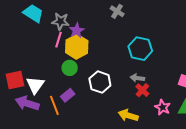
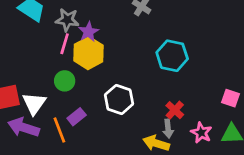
green circle: (70, 68) -> (65, 81), moved
gray arrow: (137, 78) -> (168, 129), moved, turned -104

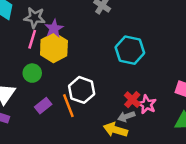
gray arrow: (168, 129) -> (126, 116), turned 77
orange line: (59, 130) -> (68, 106), moved
pink star: (201, 133) -> (147, 104), moved

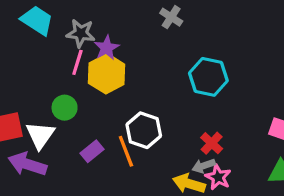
green circle: (32, 73) -> (65, 108), moved
pink star: (147, 104) -> (218, 177), moved

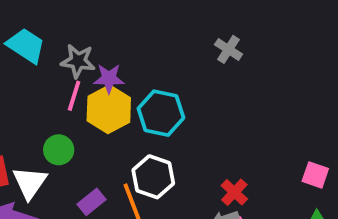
gray cross: (171, 17) -> (229, 49), moved
purple star: (107, 48) -> (109, 78), turned 30
cyan hexagon: (208, 77) -> (161, 113), moved

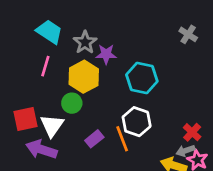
gray star: (78, 61) -> (85, 42), turned 30
pink line: (74, 96) -> (45, 66), moved
yellow hexagon: (109, 109) -> (84, 77), moved

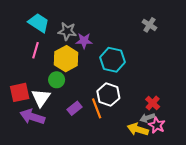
gray star: (85, 42) -> (67, 31), turned -30

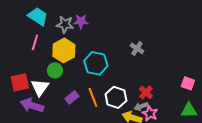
gray cross: (149, 25) -> (137, 48), moved
purple star: (84, 41) -> (81, 21), moved
cyan hexagon: (113, 60) -> (96, 63), moved
white hexagon: (108, 95) -> (116, 97), moved

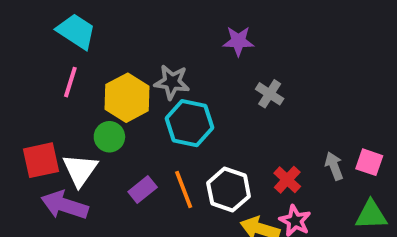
purple star: (81, 21) -> (238, 41), moved
gray star: (65, 24) -> (172, 82), moved
gray arrow: (141, 106) -> (334, 166), moved, turned 88

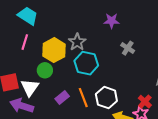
gray star: (172, 82) -> (77, 42), turned 30
red cross: (287, 180) -> (145, 102), moved

